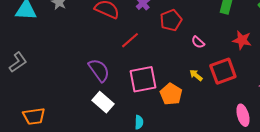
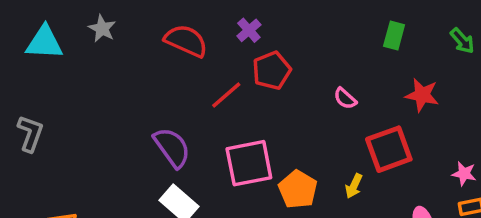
red pentagon: (171, 20) -> (272, 70), moved
gray L-shape: (18, 62) -> (30, 133), turned -35
yellow arrow: (196, 75) -> (354, 186), moved, turned -104

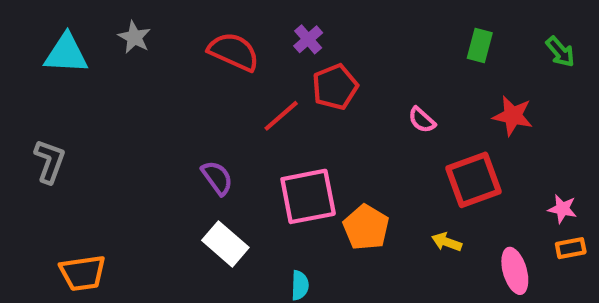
purple semicircle: (172, 147) -> (217, 178), size x0.7
yellow arrow: (354, 186) -> (447, 242), moved, turned 85

